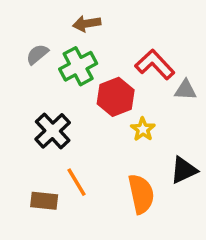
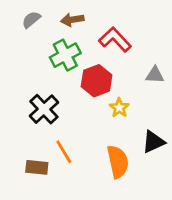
gray semicircle: (37, 54) -> (31, 20), moved
red L-shape: (155, 65) -> (115, 40), moved

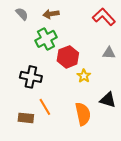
gray semicircle: (31, 20) -> (22, 14), turned 88
red L-shape: (115, 40) -> (104, 17), moved
black cross: (44, 109) -> (31, 77), turned -35
black triangle: (153, 142) -> (108, 100), turned 42

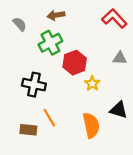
gray semicircle: (22, 14) -> (20, 24), moved

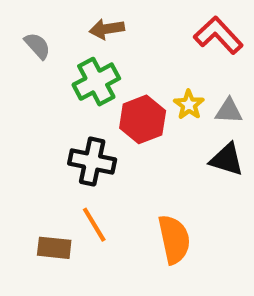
yellow star: (92, 83) -> (189, 105), moved
black cross: (34, 85) -> (92, 162), moved
black triangle: (119, 110) -> (227, 159), moved

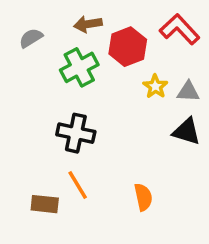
gray semicircle: (37, 46) -> (31, 38), turned -80
red hexagon: (143, 119) -> (128, 47), moved
orange semicircle: (174, 239) -> (143, 197), size x0.7

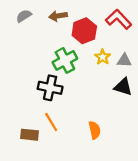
gray semicircle: (31, 38) -> (24, 16), moved
green cross: (79, 67) -> (65, 60), moved

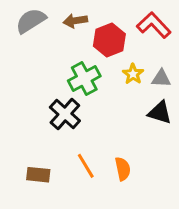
gray semicircle: (24, 16) -> (31, 21), size x1.5
black cross: (50, 88) -> (65, 114), turned 30
orange line: (51, 122) -> (86, 166), moved

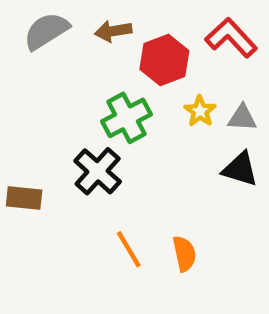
brown rectangle: (38, 175) -> (24, 198), moved

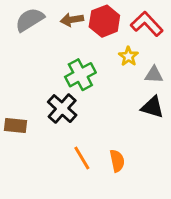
red hexagon: (164, 60) -> (104, 21), moved
yellow star: (200, 111) -> (128, 56), moved

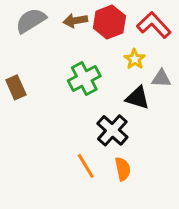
black triangle: (152, 107) -> (138, 98), moved
black cross: (62, 109) -> (112, 130), moved
brown rectangle: (16, 125) -> (16, 87), moved, turned 60

